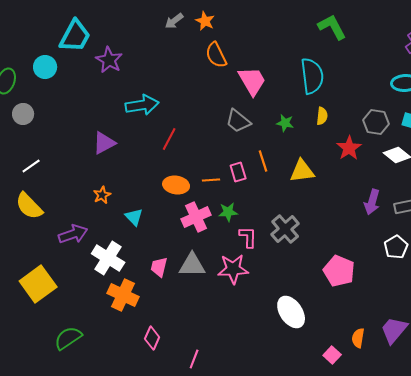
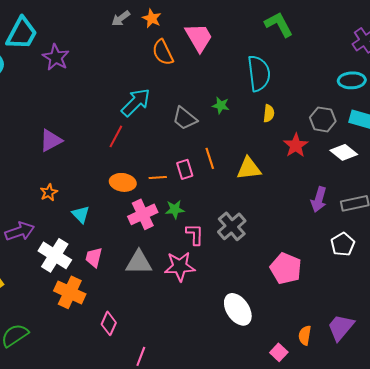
pink trapezoid: (252, 81) -> (199, 37), moved
cyan arrow: (142, 105) -> (136, 102), moved, turned -36
green star: (285, 123) -> (221, 105), moved
pink trapezoid: (159, 267) -> (94, 257), moved
pink diamond: (152, 338) -> (109, 323), moved

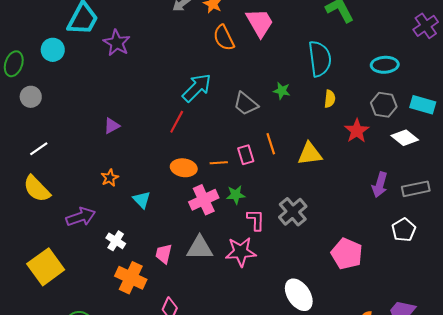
cyan ellipse: (352, 80) -> (385, 65), moved
purple triangle: (51, 140) -> (112, 126), size x0.7
white cross: (55, 255) -> (116, 241), size x0.6
pink trapezoid: (94, 257) -> (164, 254), moved

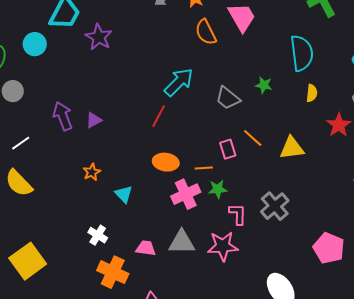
orange line: (271, 144) -> (253, 138), turned -30
orange line: (219, 163) -> (204, 168), moved
purple arrow: (81, 217) -> (63, 116), moved, turned -92
pink trapezoid: (164, 254) -> (146, 248), turned 85

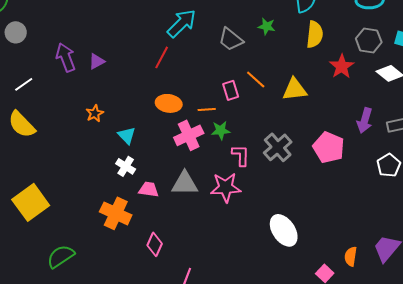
yellow semicircle: (312, 93) -> (315, 34), size x1.5
white cross: (98, 235) -> (126, 166), moved
pink pentagon: (329, 248) -> (329, 147), moved

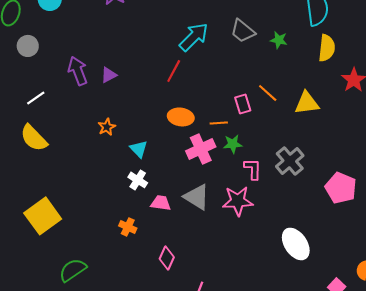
gray trapezoid: (231, 39) -> (243, 31), moved
pink pentagon: (329, 147) -> (341, 188), moved
gray triangle: (185, 183) -> (197, 197), turned 32
orange cross: (116, 213) -> (128, 227), size x0.6

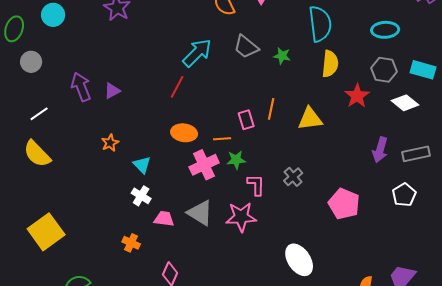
orange line: (268, 93) -> (271, 109), turned 60
gray cross: (290, 161) -> (293, 177), size x0.7

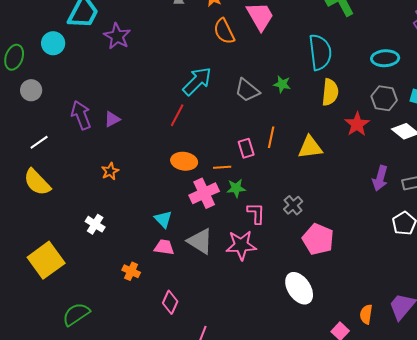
gray trapezoid: (246, 47) -> (247, 90), moved
cyan triangle: (142, 165) -> (163, 219), moved
white cross: (141, 196) -> (95, 224), moved
pink pentagon: (344, 204) -> (318, 239), moved

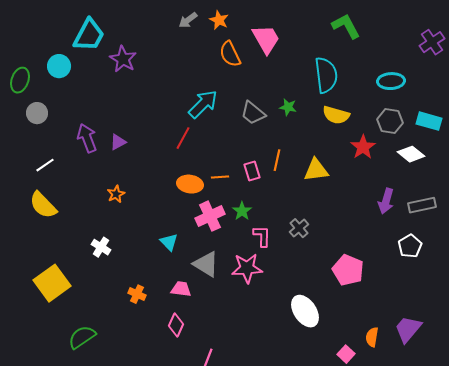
yellow semicircle: (330, 92) -> (336, 115), turned 100
orange line: (222, 167) -> (220, 177), moved
green star: (236, 188) -> (242, 211), turned -30
pink pentagon: (318, 239) -> (348, 270), moved
pink trapezoid: (164, 247) -> (181, 289), moved

